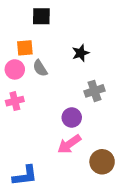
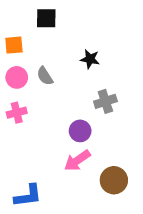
orange square: (25, 48) -> (14, 45), moved
black star: (81, 53) -> (90, 59), turned 30

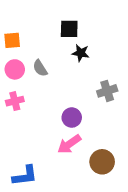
black square: (46, 18) -> (69, 29), moved
gray cross: (105, 101) -> (107, 91), moved

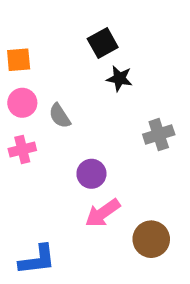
black square: (69, 29) -> (103, 43), turned -30
gray semicircle: (40, 68) -> (60, 116), moved
purple circle: (72, 118) -> (91, 174), moved

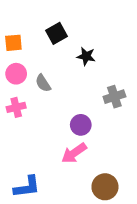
black square: (103, 43) -> (57, 33), moved
purple circle: (91, 174) -> (81, 125), moved
brown circle: (151, 239) -> (105, 187), moved

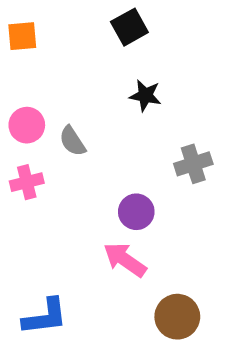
black square: (57, 33) -> (129, 27), moved
orange square: (13, 43) -> (22, 36), moved
pink arrow: (74, 153) -> (125, 260), turned 70

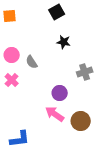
pink cross: (27, 182) -> (12, 80), turned -32
brown circle: (177, 317) -> (81, 121), moved

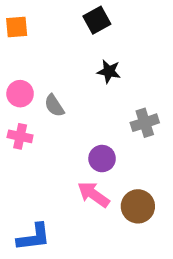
pink cross: (12, 80) -> (20, 136), turned -32

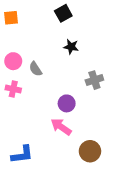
brown circle: (138, 206) -> (90, 151), moved

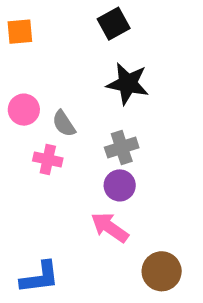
black star: (71, 47) -> (128, 84), size x1.5
gray cross: (94, 80) -> (122, 148), moved
pink cross: (13, 89) -> (48, 159), moved

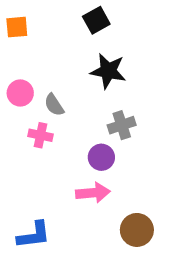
gray cross: (122, 148) -> (122, 125), moved
pink arrow: (110, 227) -> (93, 193), turned 140

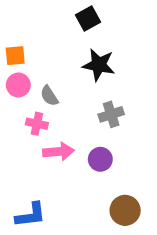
orange square: (17, 27) -> (15, 56), moved
purple circle: (101, 157) -> (100, 159), moved
pink arrow: (93, 193) -> (59, 152), moved

